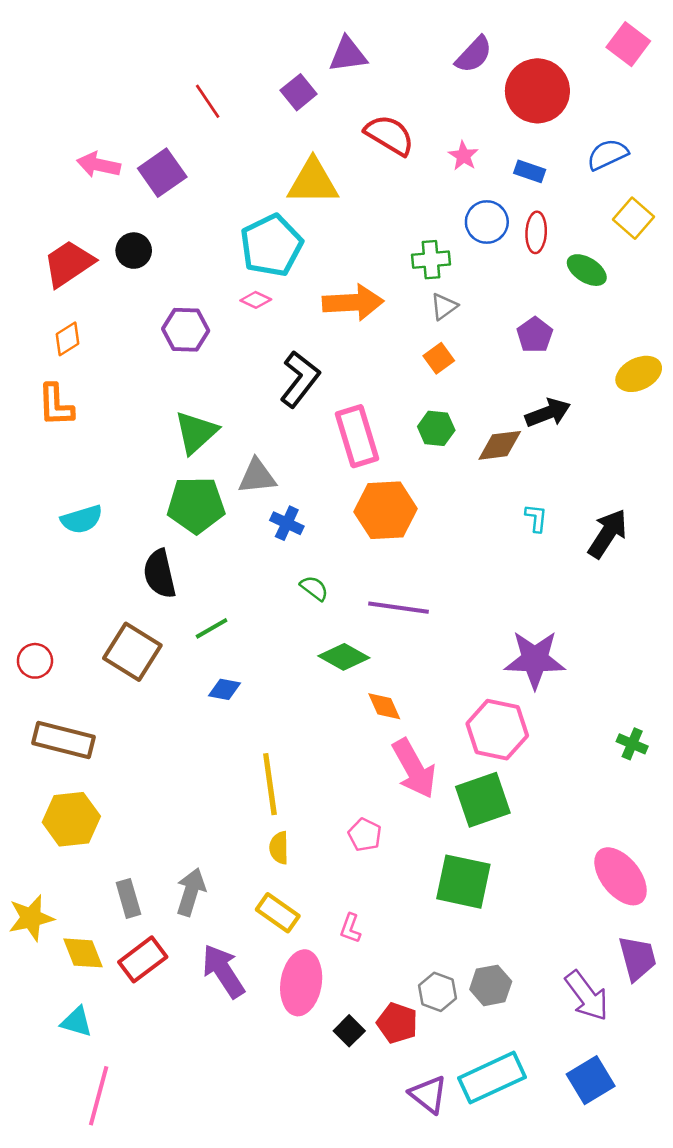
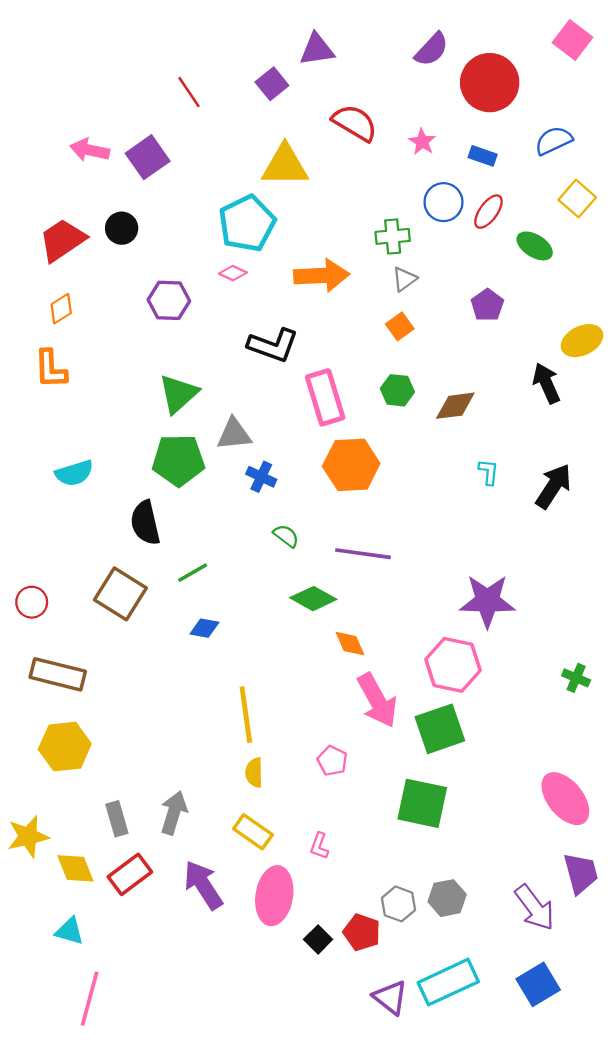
red ellipse: (536, 232) -> (488, 212), turned 33
black L-shape: (300, 379) -> (273, 345), turned 72
black arrow: (548, 413) -> (546, 383), moved, turned -93

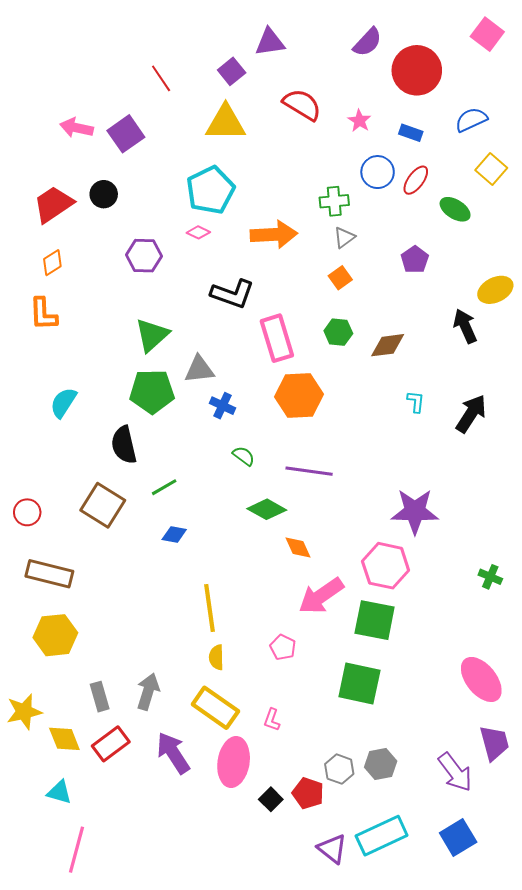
yellow triangle: (285, 165) -> (226, 123), moved
cyan semicircle: (74, 473) -> (63, 403), turned 140
pink arrow: (377, 700) -> (321, 596), turned 84
green square: (440, 729) -> (375, 620), turned 30
yellow rectangle: (253, 832) -> (215, 708), size x1.4

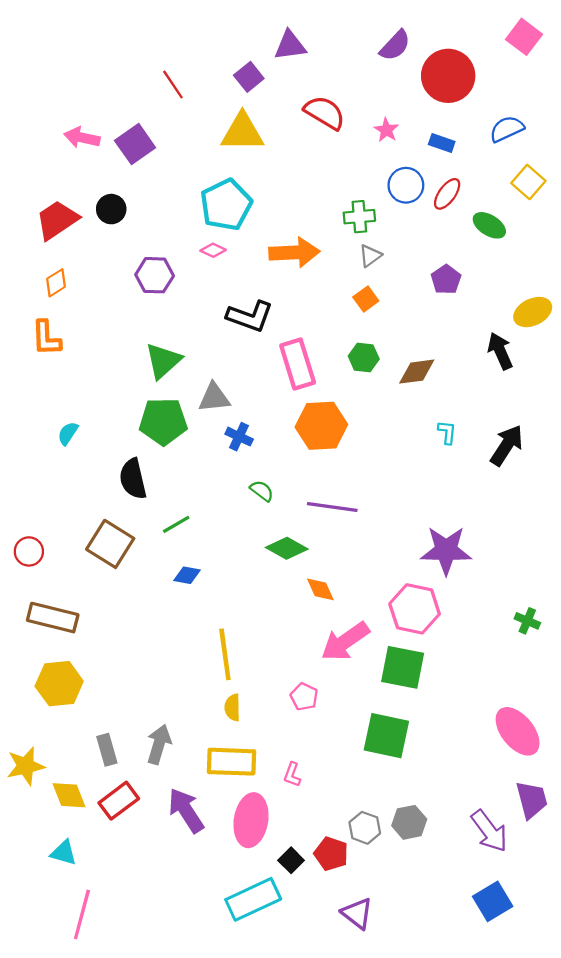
cyan semicircle: (63, 403) -> (68, 433), size x0.7
yellow rectangle: (215, 708) -> (231, 762), turned -33
cyan rectangle: (382, 836) -> (253, 899), moved

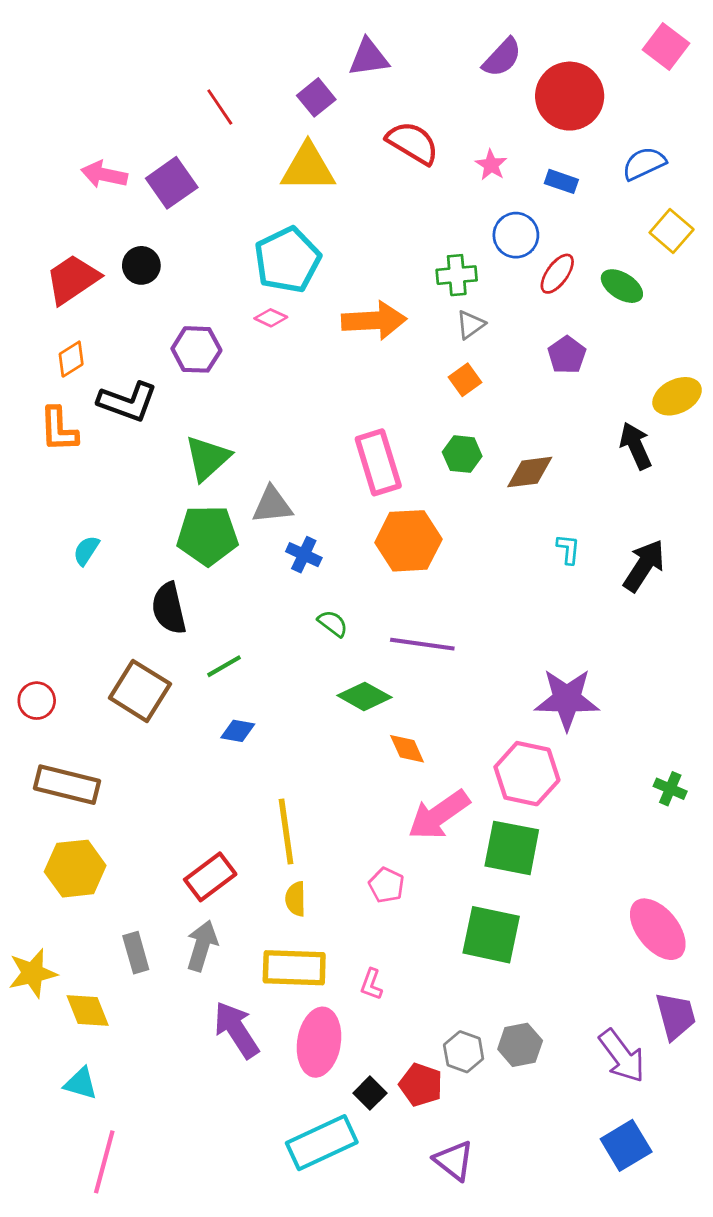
red ellipse: (447, 194) -> (557, 274), moved
black L-shape: (250, 316) -> (128, 402), moved
red rectangle: (119, 801) -> (210, 877), moved

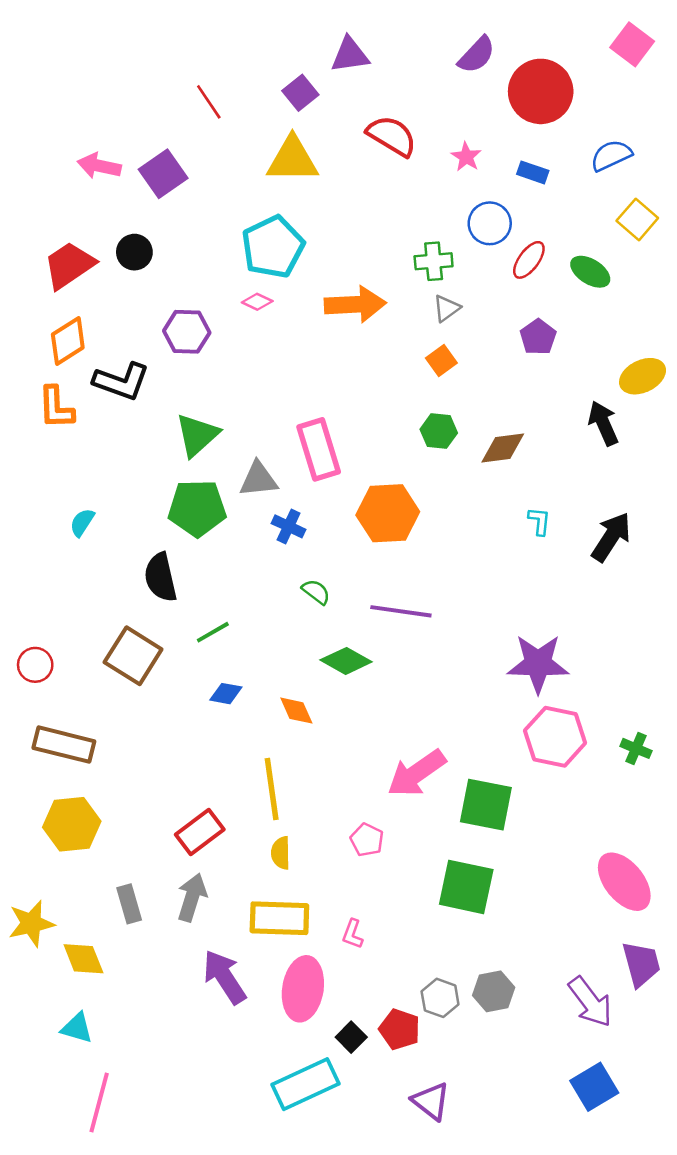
orange diamond: (71, 359) -> (68, 341), size x1.4
pink rectangle: (378, 462) -> (319, 449), moved
orange diamond: (407, 749) -> (296, 711), moved
pink hexagon: (527, 774) -> (555, 737), moved

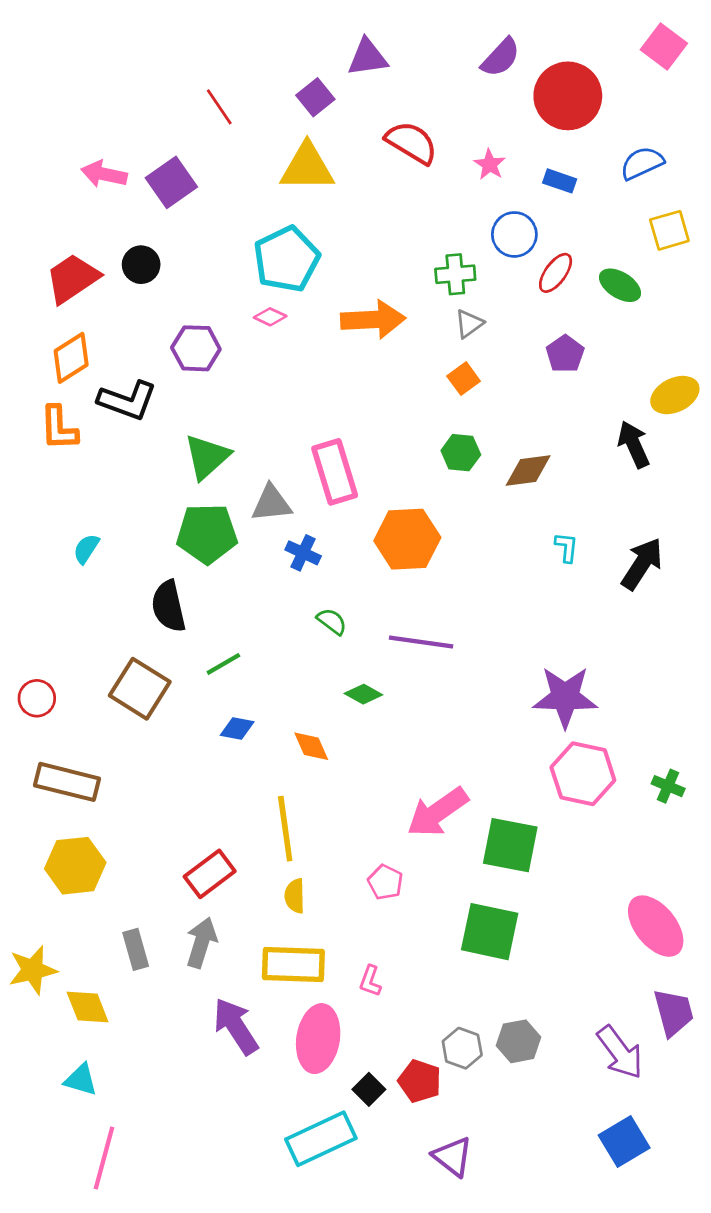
yellow square: (637, 219) -> (669, 230), turned 33
green diamond: (346, 661) -> (363, 694), size x0.7

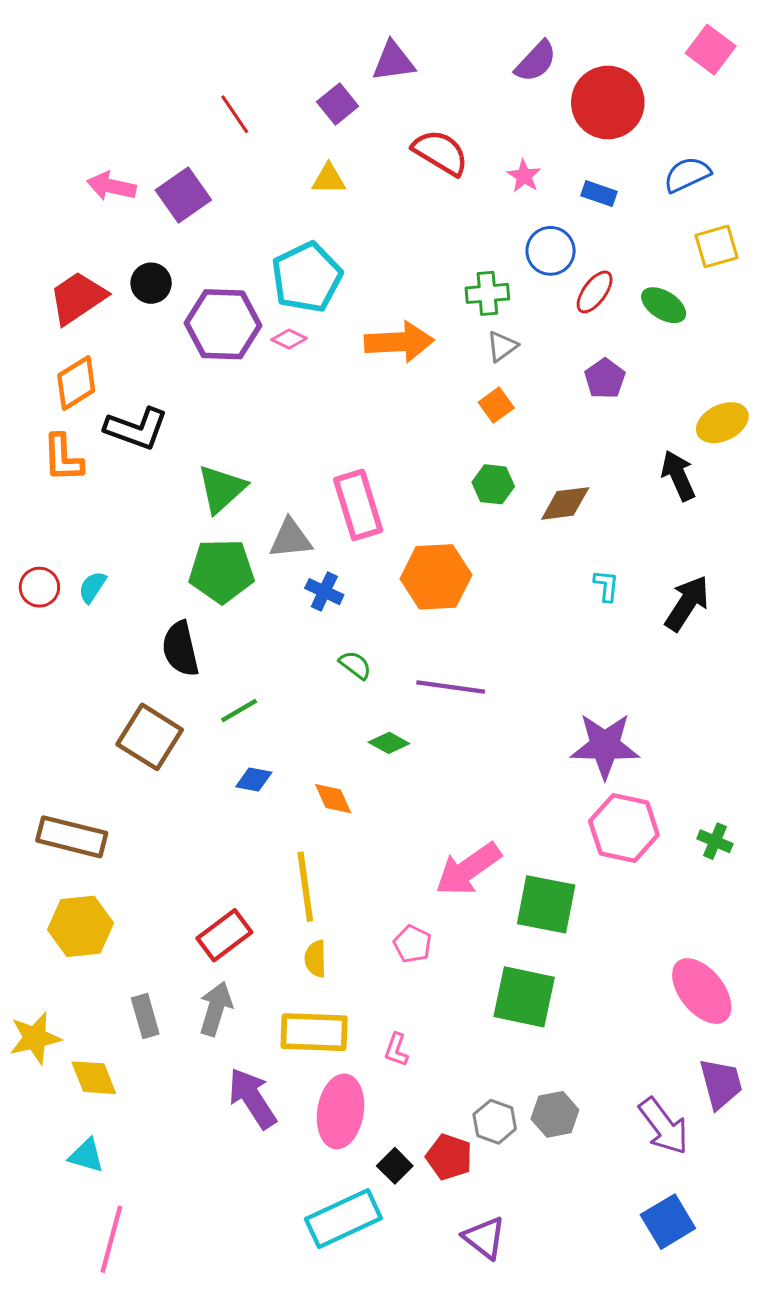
yellow triangle: (307, 167) -> (329, 179), size x0.6
purple hexagon: (196, 348) -> (223, 324), moved, size x1.4
red circle: (37, 698) -> (39, 587), moved

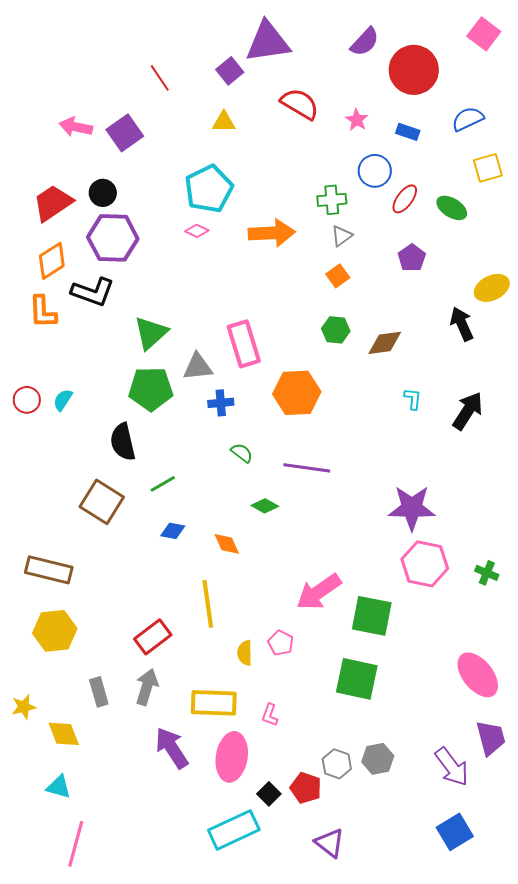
purple triangle: (393, 61) -> (268, 42), size x1.5
purple hexagon: (223, 324) -> (113, 238), moved
blue cross: (324, 592) -> (221, 403), turned -30
yellow semicircle: (316, 959) -> (245, 653), moved
yellow star: (35, 1038) -> (24, 707), size x0.7

